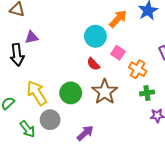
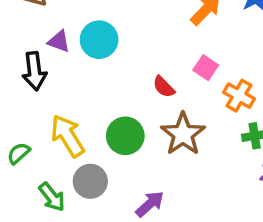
cyan circle: (95, 36) -> (99, 40), moved
purple triangle: (32, 37) -> (59, 41), turned 32

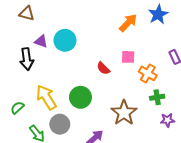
pink square: (206, 68) -> (128, 57), turned -32
brown star: (183, 134) -> (124, 113), moved

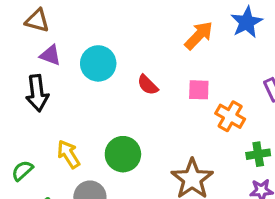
purple triangle: (41, 41) -> (50, 55), moved
red semicircle: (103, 68) -> (148, 85), moved
yellow arrow: (46, 97) -> (69, 154), size x0.7
green cross: (157, 97) -> (258, 154), moved

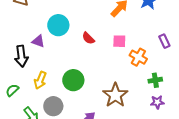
purple triangle: (50, 55) -> (38, 41), moved
black arrow: (37, 93) -> (21, 56), moved
yellow arrow: (69, 154) -> (40, 80), turned -126

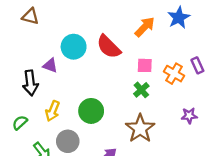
red semicircle: (88, 38) -> (109, 47), moved, size x1.6
orange cross: (138, 57) -> (174, 74), moved
green cross: (155, 80) -> (141, 90), moved, turned -32
purple star: (157, 102) -> (189, 116), moved

